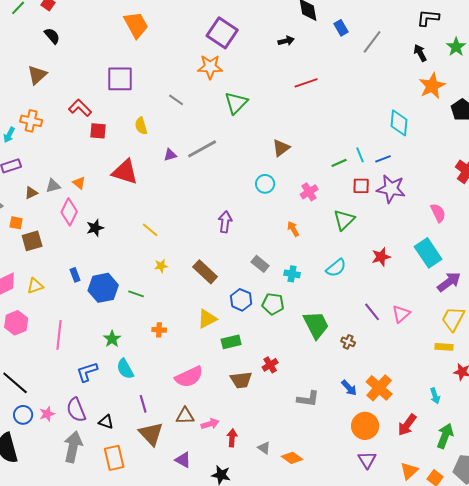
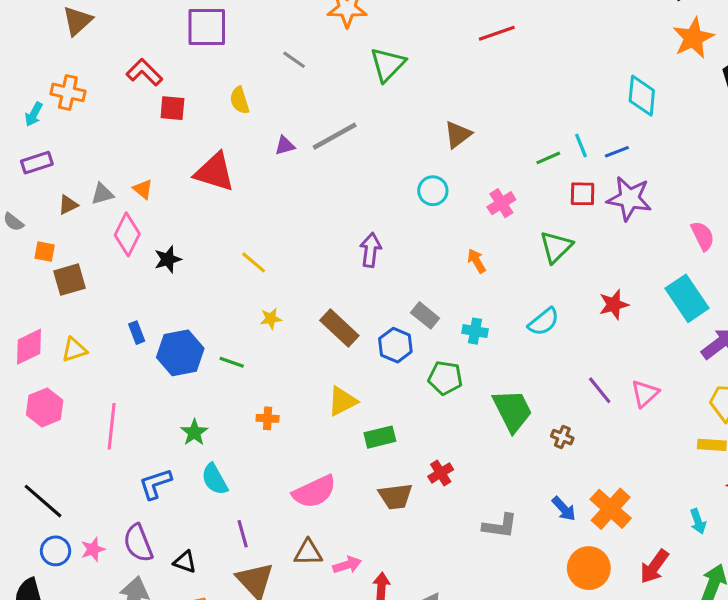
blue hexagon: (241, 300) -> (395, 345), moved

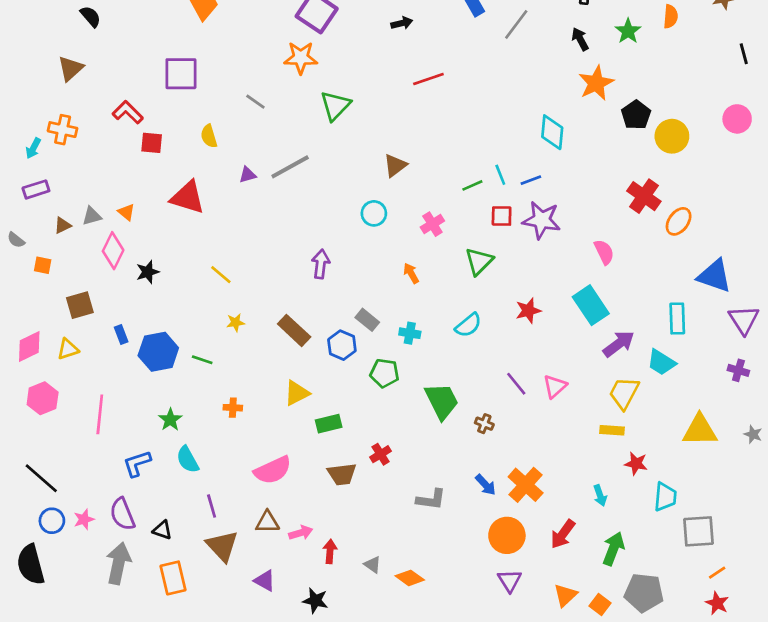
brown square: (70, 280) -> (80, 305), moved

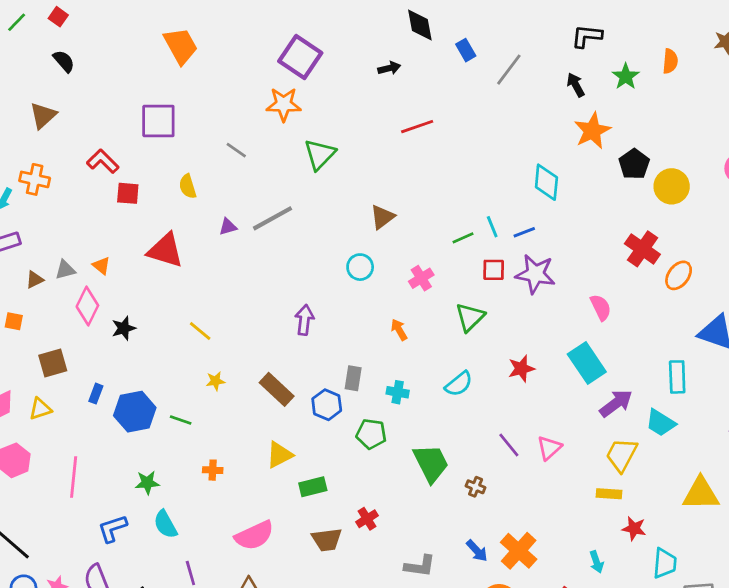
gray rectangle: (367, 320) -> (353, 378), turned 60
blue rectangle: (121, 334) -> (96, 394), turned 42
green star: (170, 420) -> (147, 483), turned 30

